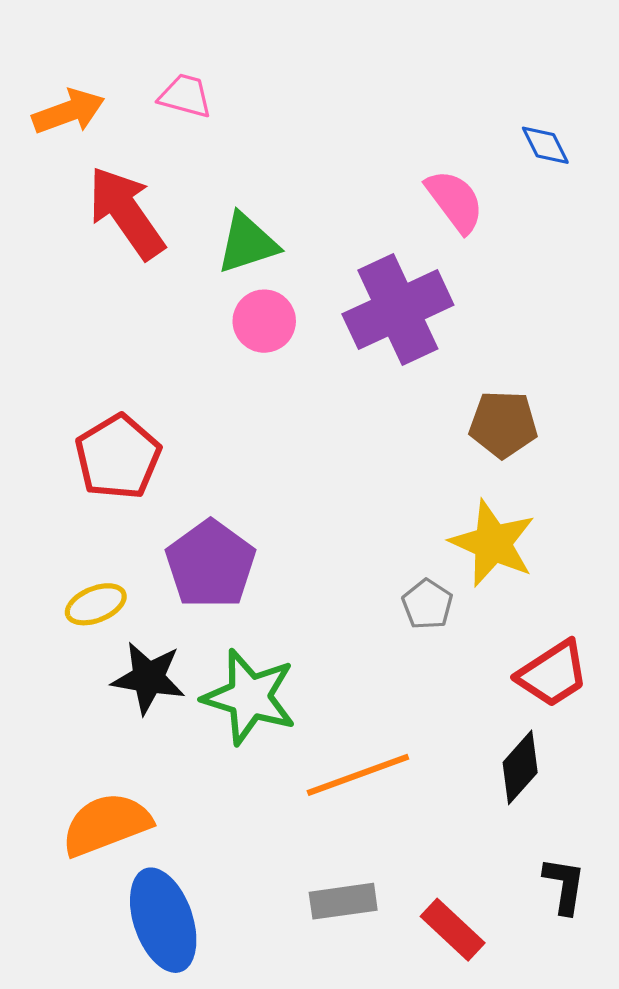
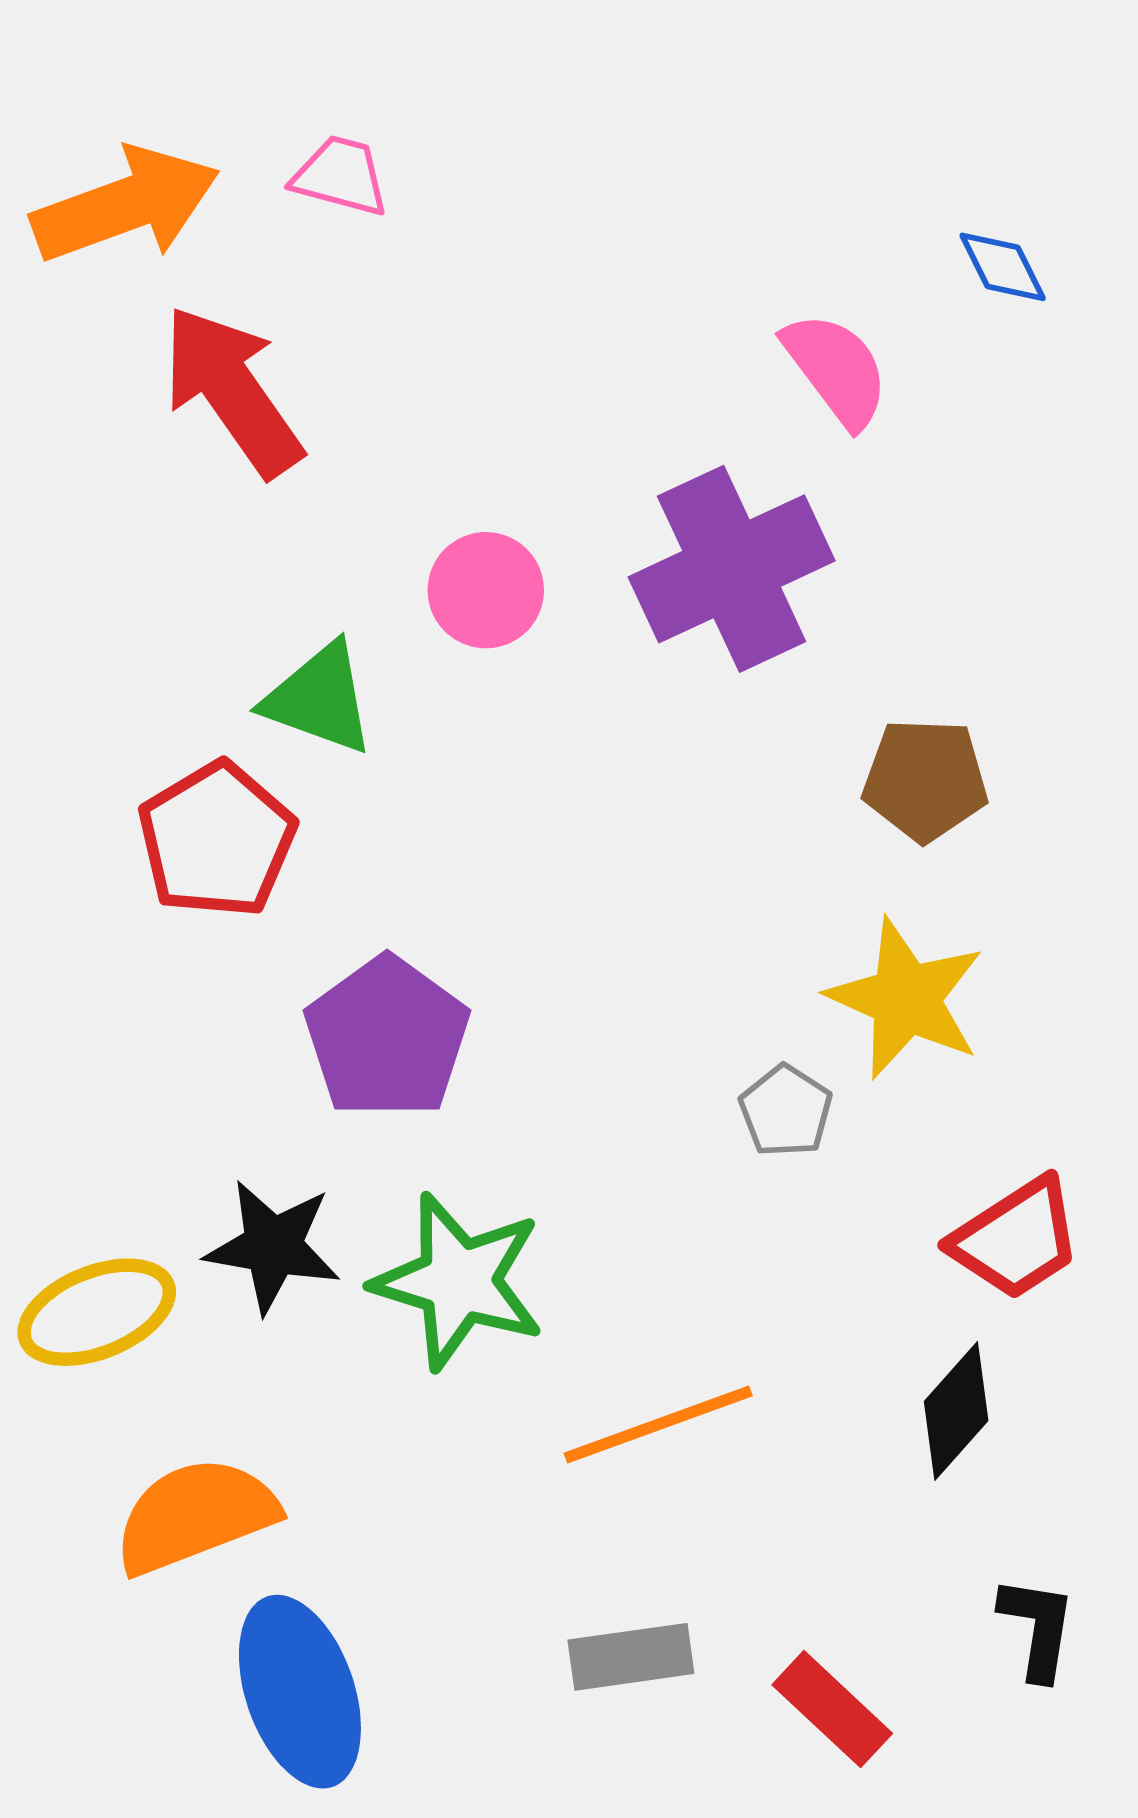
orange arrow: (68, 112) -> (126, 205), size x1.4
green triangle: (247, 243) -> (319, 699), moved, turned 38
yellow ellipse: (96, 604) -> (97, 1312), moved, size x1.4

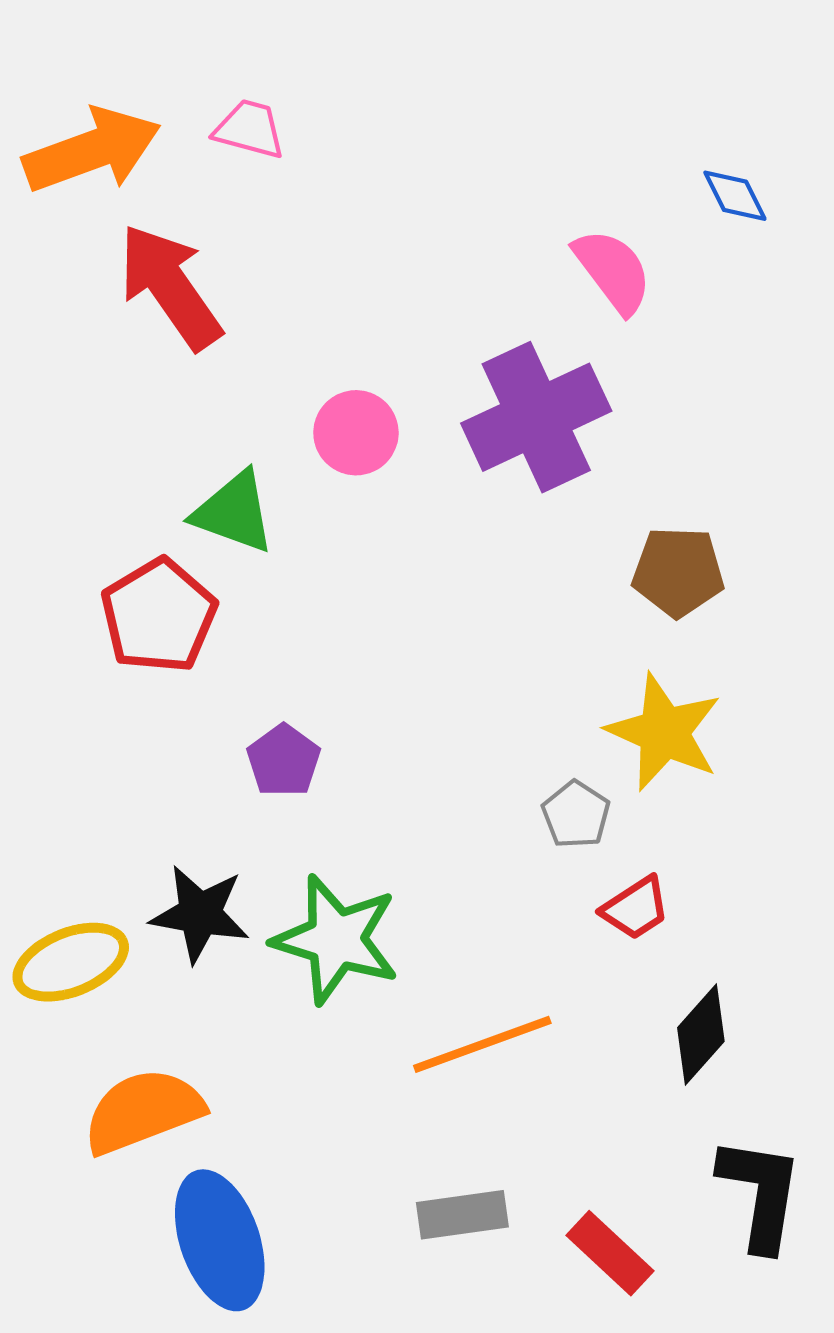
purple pentagon: (387, 1037) -> (284, 761), size x0.6
red trapezoid: (1016, 1239) -> (636, 908), moved, size x0.7
black L-shape: (1037, 1628) -> (760, 1193), size x1.5

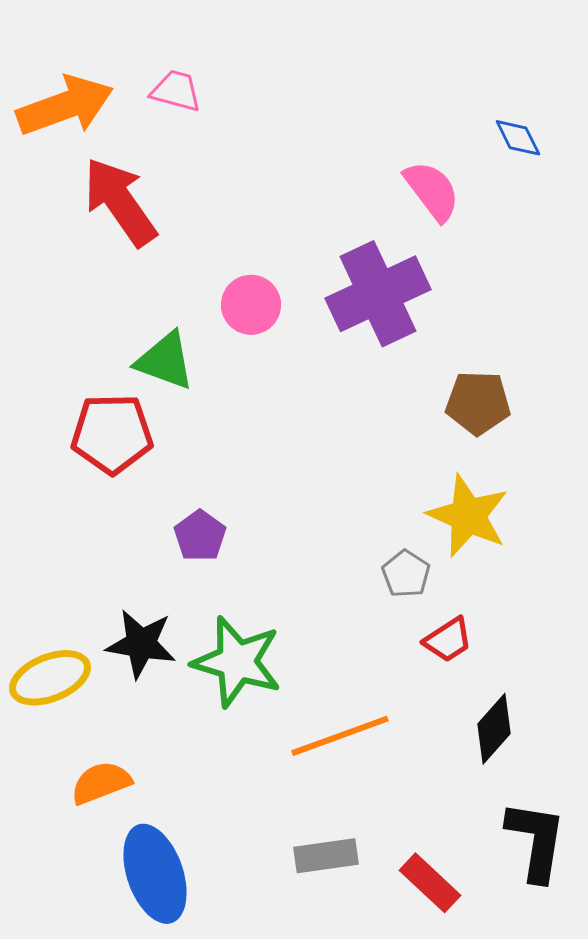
red pentagon: (159, 616) -> (112, 434), turned 30
orange semicircle: (143, 1111) -> (101, 783), size x0.7

